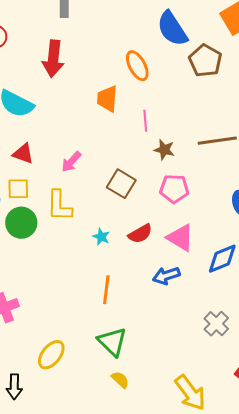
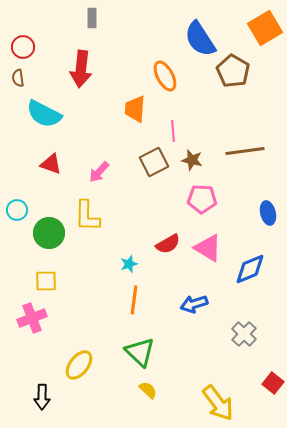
brown square: (121, 184) -> (154, 162), moved, turned 32
yellow square: (18, 189) -> (46, 281), moved
cyan star: (101, 237) -> (129, 264), moved, turned 30
blue arrow: (166, 276) -> (194, 304), moved

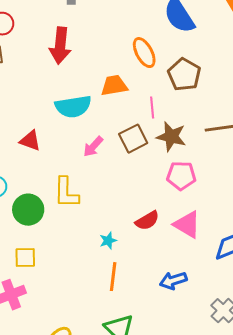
brown pentagon: (233, 71) -> (184, 75), moved
orange trapezoid: (135, 109) -> (114, 86), turned 76
cyan semicircle: (44, 114) -> (73, 107), moved, turned -36
brown star: (192, 160) -> (171, 137), size x1.4
pink arrow: (99, 172) -> (93, 147), moved

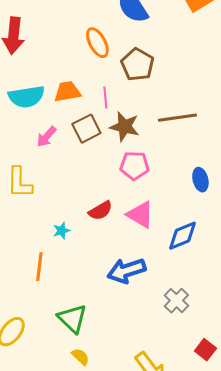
orange trapezoid: (114, 86) -> (67, 92), moved
orange line: (113, 277) -> (39, 267), moved
blue arrow: (173, 281) -> (126, 271), size x1.4

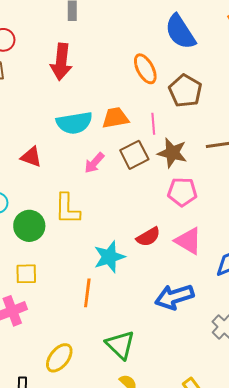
cyan star: (61, 231) -> (109, 257), size x1.8

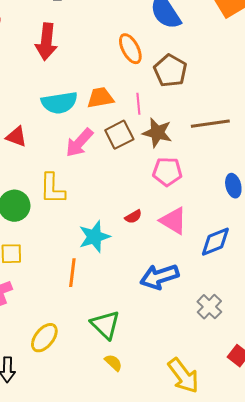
pink arrow: (94, 163) -> (79, 143), size x1.4
red semicircle: (148, 237) -> (133, 217), size x0.7

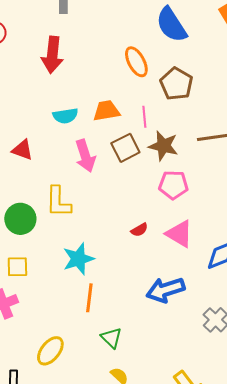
cyan semicircle: (59, 103) -> (65, 116), size x0.7
pink arrow: (79, 143) -> (85, 156), turned -60
cyan star: (94, 237) -> (78, 259), moved
orange line: (72, 273) -> (89, 298), moved
green triangle: (105, 325) -> (111, 338), size x0.7

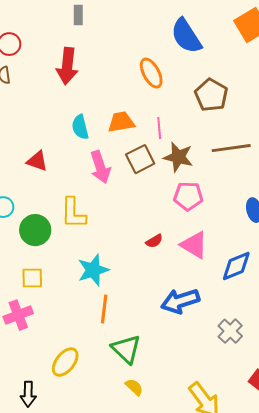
brown pentagon: (176, 84) -> (211, 95), moved
cyan semicircle: (65, 116) -> (80, 127), turned 85
green triangle: (111, 338) -> (126, 349), size x1.4

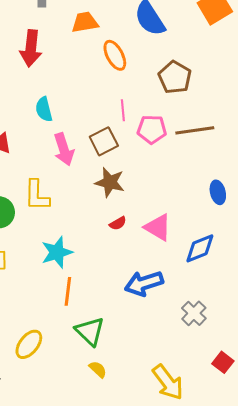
orange trapezoid: (121, 122) -> (85, 22), moved
brown star: (178, 157) -> (110, 182), moved
pink pentagon: (188, 196) -> (152, 129), moved

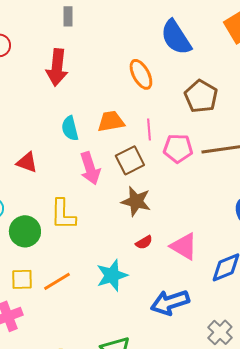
orange trapezoid: (85, 22) -> (111, 121), moved
cyan star: (57, 252) -> (112, 275), moved
orange line: (68, 291) -> (57, 281), moved, turned 52

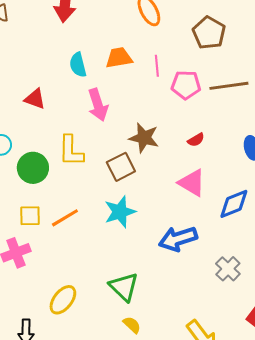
brown square: (130, 160) -> (121, 167), moved
red semicircle: (144, 242) -> (196, 140), moved

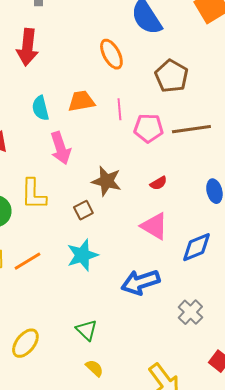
brown square: (121, 167) -> (83, 210), size x0.7
green triangle: (124, 287) -> (86, 330), size x0.7

